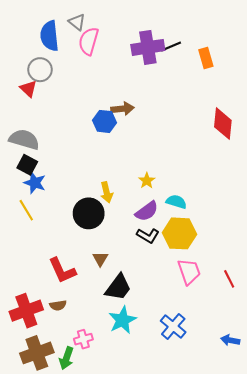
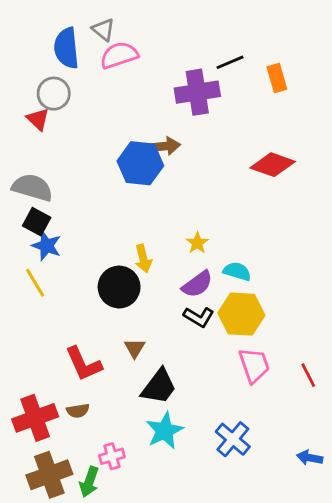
pink semicircle: (89, 41) -> (119, 55), turned 56
purple cross: (148, 47) -> (197, 92), moved
blue hexagon: (104, 121) -> (140, 163), size x1.4
red diamond: (223, 124) -> (273, 165), moved, turned -76

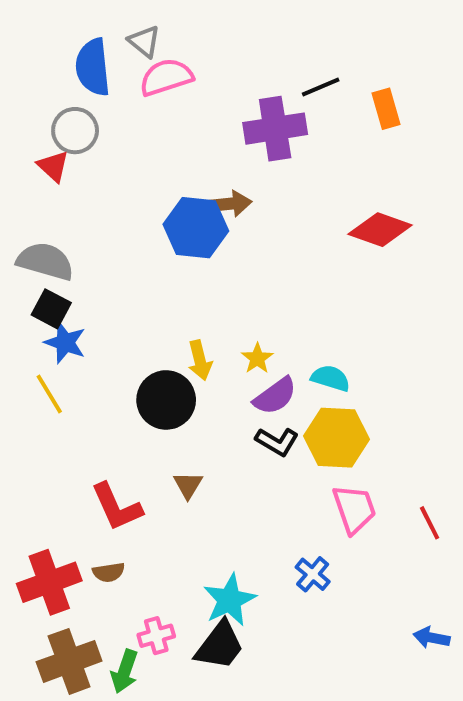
yellow star: (197, 243) -> (257, 358), moved
black trapezoid: (159, 387) -> (220, 646), moved
blue cross: (233, 439) -> (313, 574), moved, size x0.7

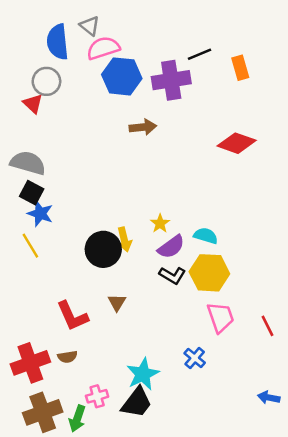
blue hexagon: (196, 228) -> (122, 76), moved
yellow arrow: (200, 360) -> (124, 239), moved

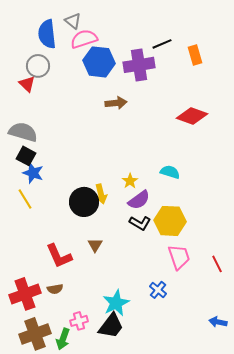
cyan semicircle: (206, 236) -> (170, 172), moved

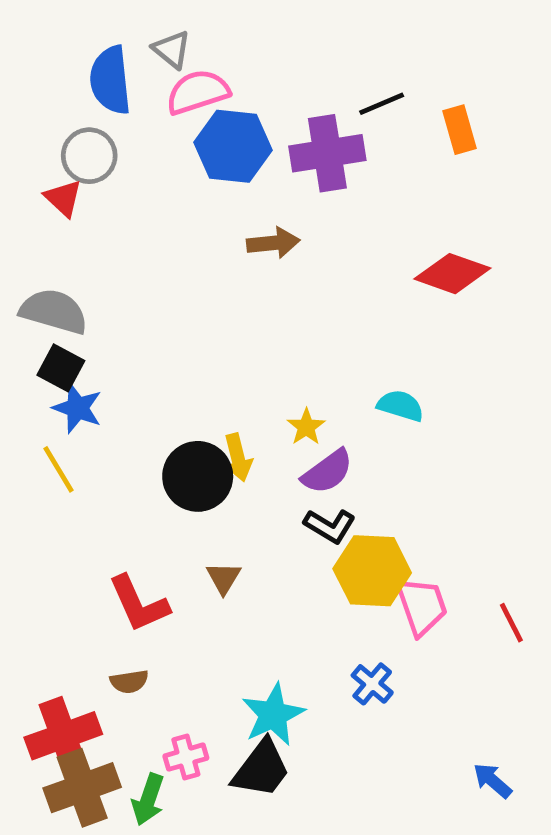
yellow hexagon: (170, 221) -> (372, 571), moved
red cross: (25, 294) -> (63, 736), moved
blue arrow: (218, 322) -> (492, 781), moved, turned 30

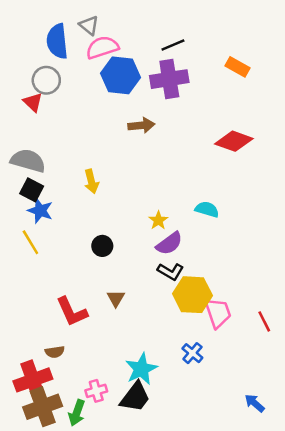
black line: (382, 104) -> (173, 45), moved
orange rectangle: (459, 130) -> (238, 67), turned -45
yellow arrow: (238, 458) -> (91, 181), moved
black circle: (198, 476) -> (102, 246), size x0.6
brown semicircle: (129, 682) -> (55, 352), moved

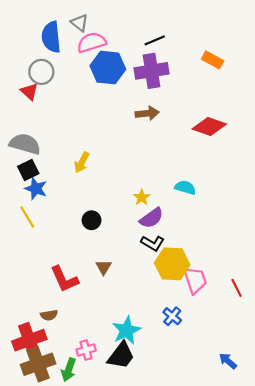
brown arrow: (141, 125) -> (147, 113), moved
yellow arrow: (91, 181) -> (82, 162), turned 42
black square: (32, 190) -> (28, 170), turned 36

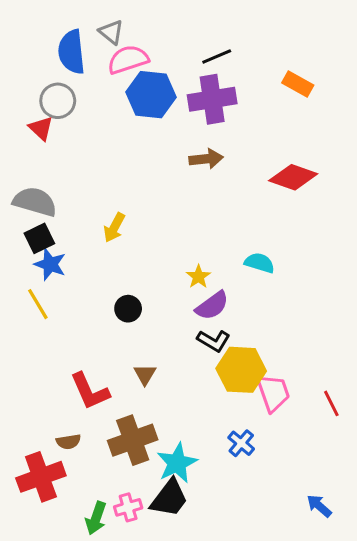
pink cross: (86, 350) -> (128, 507), moved
brown cross: (38, 364) -> (133, 440), moved

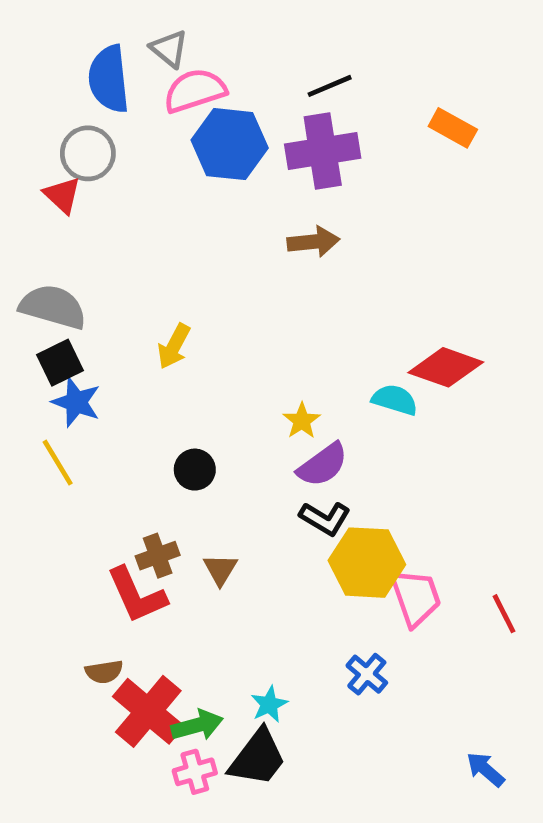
red diamond: (293, 177) -> (446, 367), moved
brown cross: (133, 440) -> (158, 556), moved, size x0.6
cyan star: (177, 463) -> (269, 704), size x0.6
red cross: (41, 477) -> (148, 711), moved, turned -30
green arrow: (96, 518) -> (197, 725), moved, turned -124

